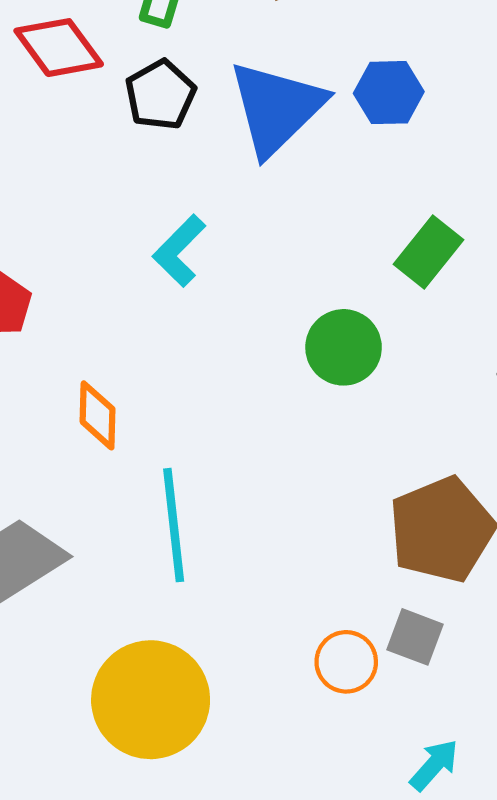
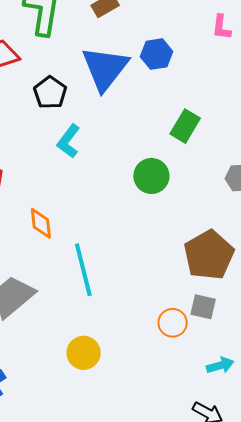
black pentagon: (160, 95) -> (50, 93), moved
yellow circle: (151, 700) -> (84, 353), size x0.6
cyan arrow: (434, 765) -> (220, 365), turned 40

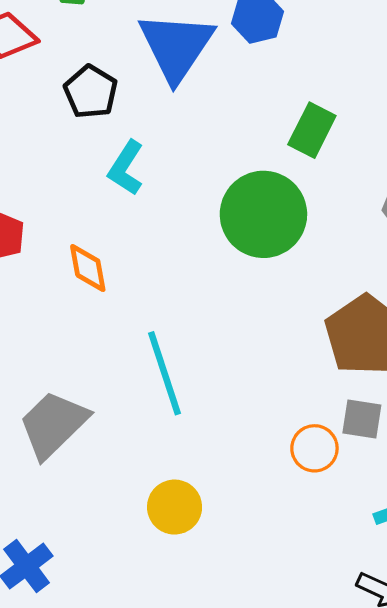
green circle: (151, 176) -> (263, 214), size x1.5
orange diamond: (41, 223) -> (88, 268), moved

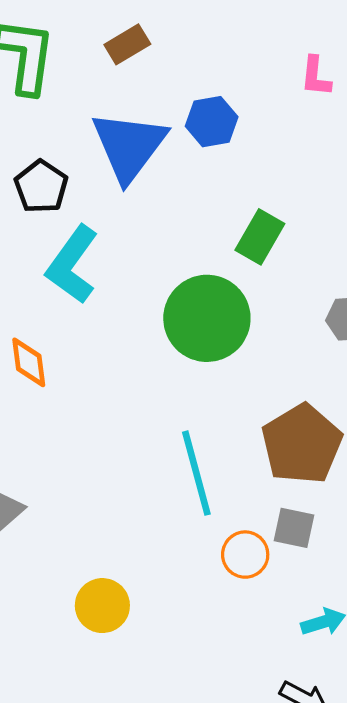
cyan L-shape: (126, 168) -> (72, 265), size x1.4
cyan line: (165, 373) -> (196, 473), moved

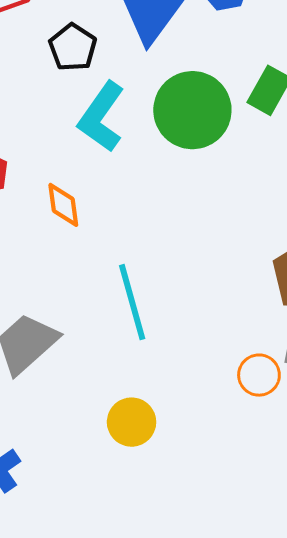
green circle: (207, 318) -> (192, 110), moved
cyan line: (196, 473) -> (132, 302), moved

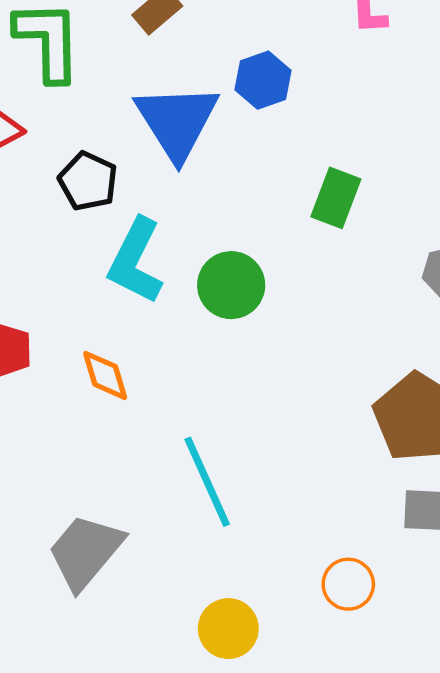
green circle: (192, 110) -> (231, 285), moved, size x0.7
orange circle: (259, 375) -> (348, 584), moved

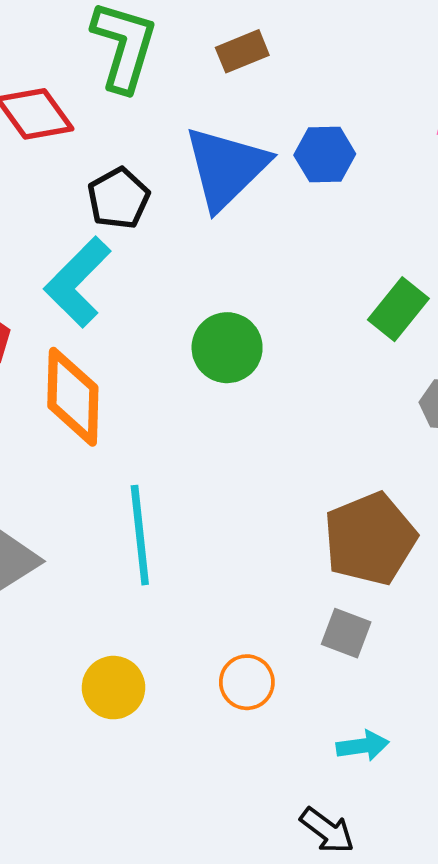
green rectangle: (336, 198) -> (398, 309), moved
cyan L-shape: (136, 261) -> (78, 282), moved
orange diamond: (105, 375) -> (73, 397), size x1.6

